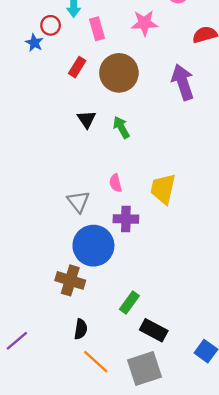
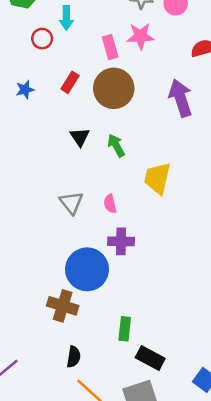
pink rectangle: (97, 29) -> (110, 47), moved
blue star: (34, 43) -> (25, 90), moved, turned 30
yellow trapezoid: (163, 189) -> (157, 178), moved
gray triangle: (78, 202) -> (71, 203), moved
green rectangle: (129, 302) -> (125, 329), turned -30

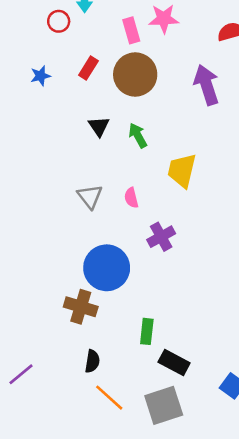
purple cross: (121, 241) -> (161, 237), moved, turned -30

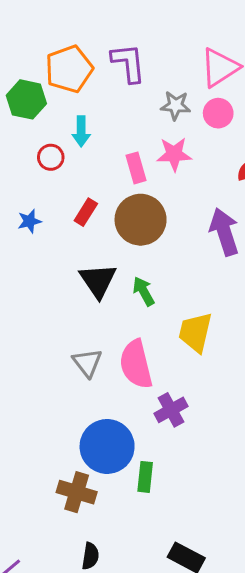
black triangle: (99, 126) -> (98, 281), size x1.5
pink semicircle: (131, 198) -> (136, 364), size x2.0
green rectangle: (147, 331) -> (145, 477), moved

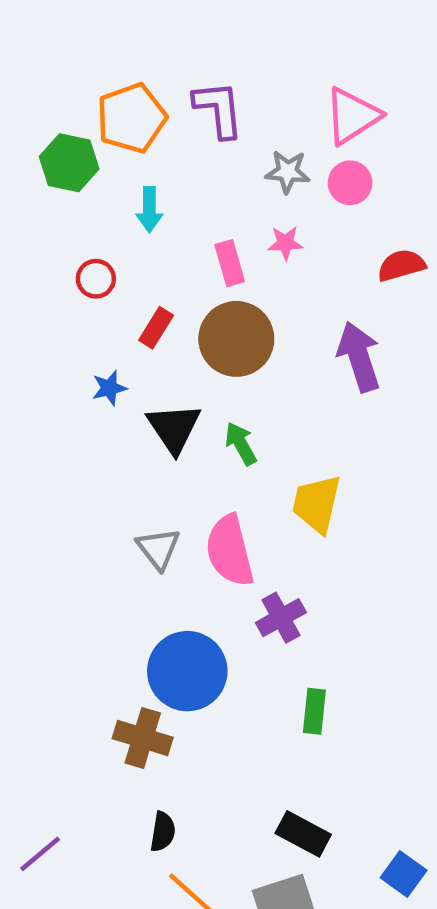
pink star: (174, 154) -> (285, 243), size x0.7
red circle: (51, 157) -> (96, 279), moved
blue star: (29, 221) -> (109, 388), moved
green rectangle: (145, 477) -> (314, 711), moved

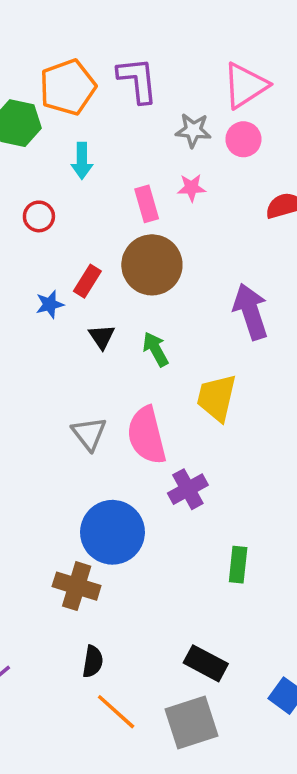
red rectangle: (156, 328) -> (87, 281), moved
purple arrow: (359, 357) -> (251, 312), moved
black triangle: (174, 428) -> (102, 337), size x0.6
green rectangle: (314, 711) -> (238, 565), moved

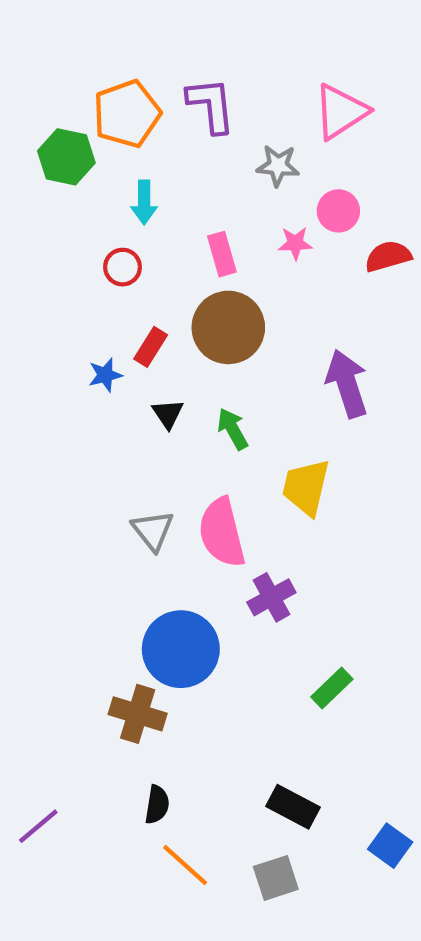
pink circle: (243, 139) -> (338, 211), moved
pink star: (191, 188) -> (295, 243), moved
red circle: (39, 216) -> (123, 267), moved
green rectangle: (238, 565) -> (332, 688), turned 40
gray square: (191, 722) -> (276, 878), size x0.7

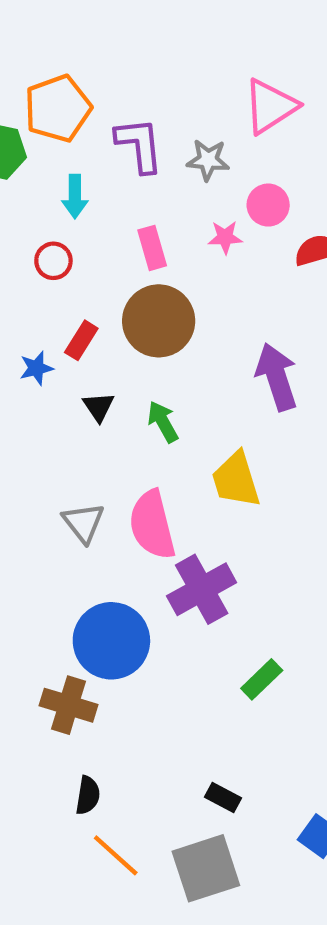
purple L-shape: (211, 105) -> (139, 145), moved
yellow trapezoid: (306, 487) -> (236, 480), turned -30
purple cross: (271, 597) -> (202, 589), size x1.4
black rectangle: (293, 807) -> (223, 797), size x0.7
gray square: (276, 878) -> (206, 868), size x1.5

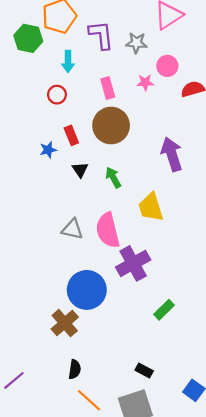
red rectangle: (81, 340) -> (71, 135), turned -54
gray triangle: (83, 523) -> (72, 229), turned -40
brown cross: (68, 705) -> (65, 323), turned 32

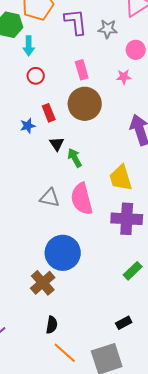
cyan arrow: (68, 62) -> (29, 46), moved
pink star: (145, 82) -> (124, 77), moved
green arrow: (113, 177) -> (75, 158), moved
purple cross: (133, 263) -> (127, 219), moved, turned 32
black rectangle: (144, 370) -> (124, 323), moved, turned -56

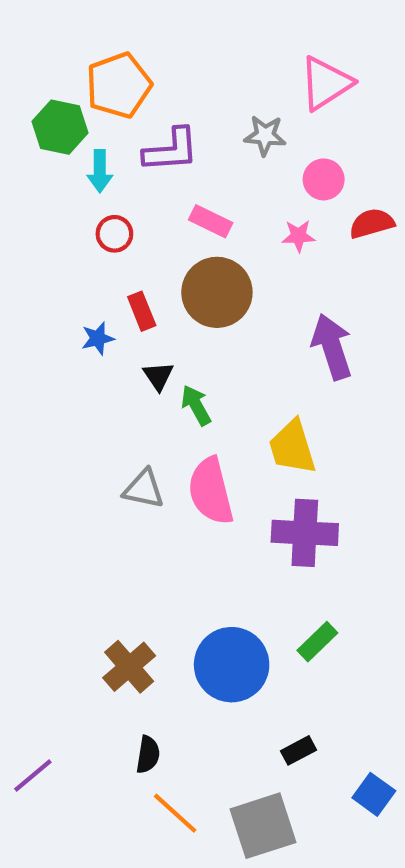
purple L-shape: (76, 22) -> (171, 150), moved, turned 92
pink rectangle: (82, 70) -> (211, 221), turned -48
blue circle: (63, 253) -> (232, 665), moved

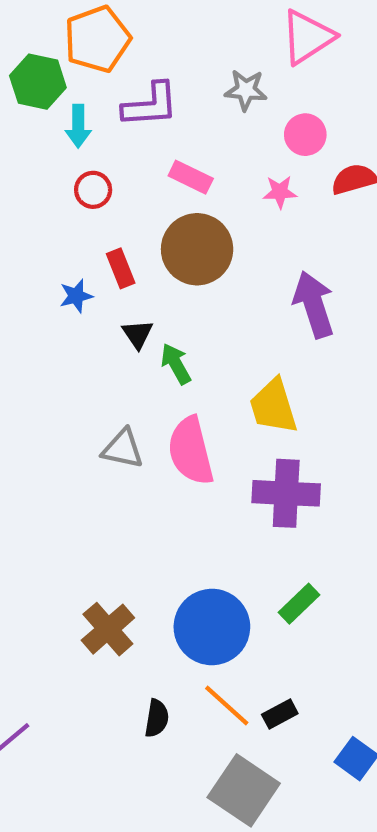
black semicircle: (148, 755) -> (157, 718), moved
orange line: (175, 813) -> (227, 706), moved
gray square: (263, 826) -> (244, 790), turned -38

